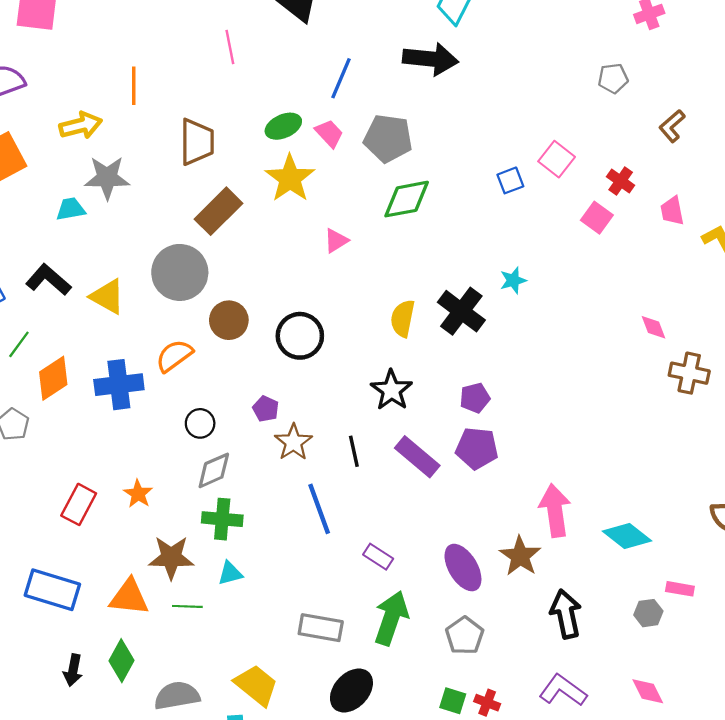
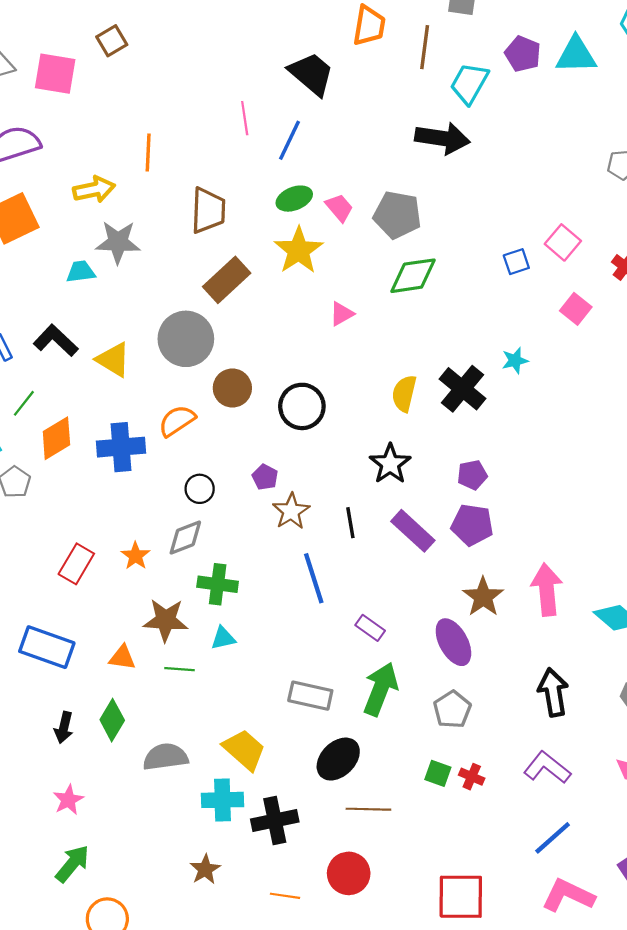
blue line: (341, 78) -> (289, 140), moved
pink square: (597, 218) -> (576, 309), moved
gray diamond: (214, 470) -> (185, 537), moved
brown star: (520, 556) -> (483, 597), moved
orange triangle: (129, 597) -> (122, 658), size x0.7

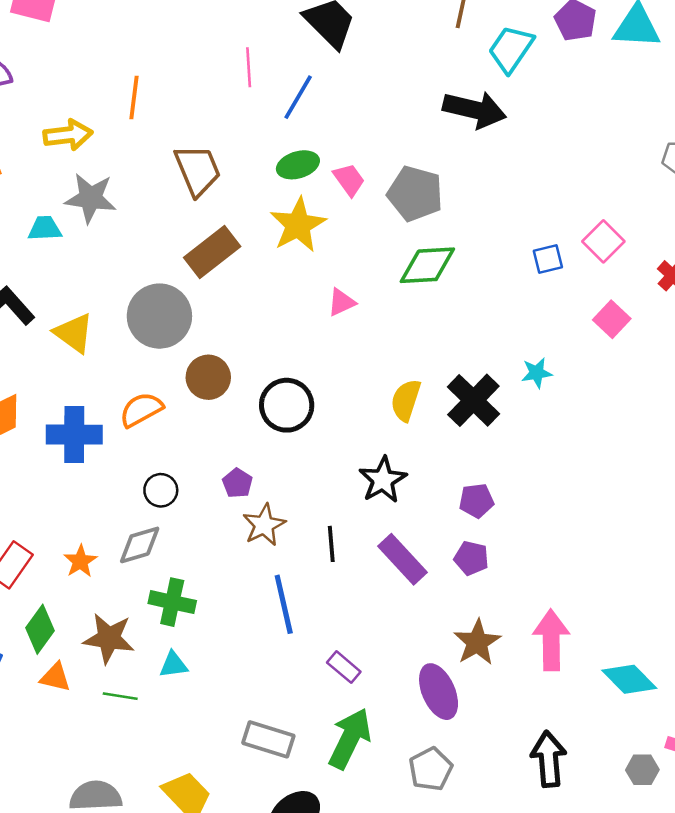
brown trapezoid: (208, 210) -> (198, 170), turned -30
purple pentagon: (472, 525) -> (471, 558), size x0.7
green diamond: (112, 720) -> (40, 629), moved

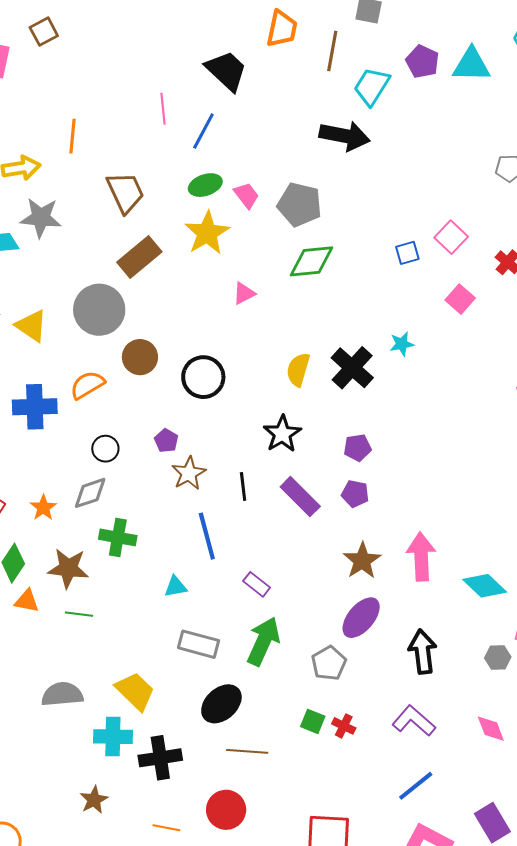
cyan triangle: (173, 665) -> (176, 587), moved
purple ellipse: (439, 692) -> (361, 618), moved, turned 66

